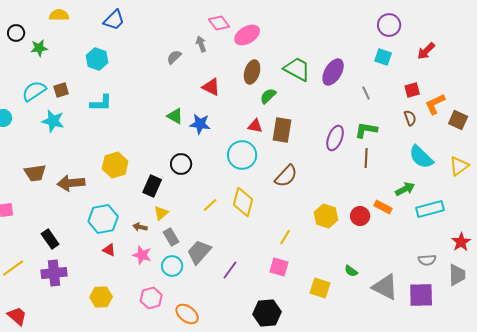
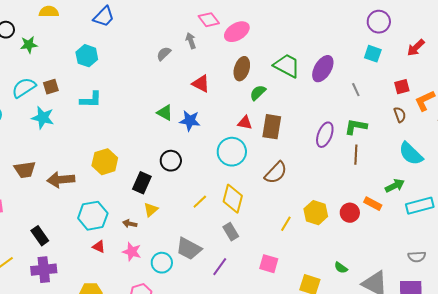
gray rectangle: (171, 237) -> (231, 232), moved
yellow line: (285, 237) -> (286, 224), moved
gray trapezoid: (199, 252) -> (189, 249), turned -104

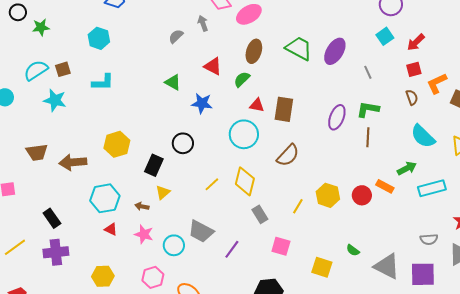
red arrow: (416, 48) -> (416, 42), moved
cyan square: (373, 54) -> (385, 36), turned 36
green semicircle: (258, 93) -> (242, 79), moved
green triangle: (165, 113) -> (173, 82), moved
gray rectangle: (231, 232) -> (260, 214), moved

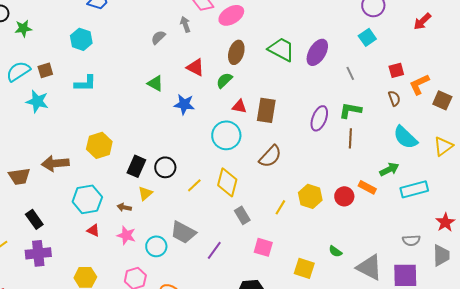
red arrow: (416, 42) -> (422, 21), moved
black circle: (183, 143) -> (165, 167), moved
brown trapezoid: (37, 152) -> (19, 176), moved

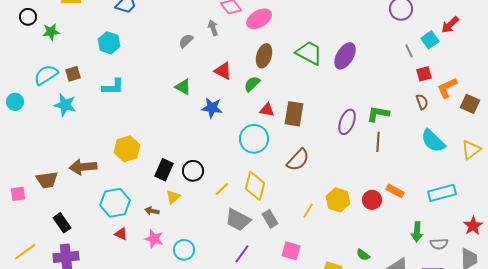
cyan square: (367, 37) -> (430, 40), moved
gray line: (350, 73) -> (409, 51), moved
green arrow: (389, 169) -> (417, 232), moved, turned 120
gray trapezoid: (183, 232) -> (238, 220), moved

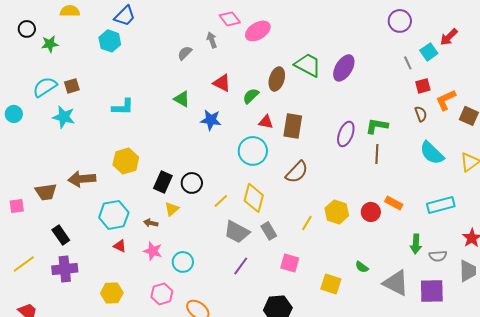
cyan hexagon: (109, 43) -> (110, 41), moved
brown ellipse: (264, 56) -> (277, 79), moved
cyan L-shape: (113, 87) -> (123, 107), moved

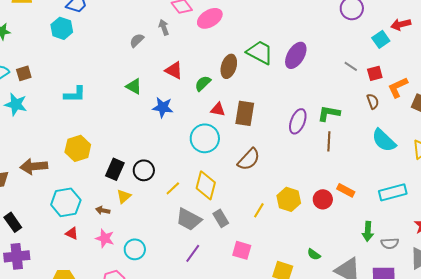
red arrow: (449, 37) -> (401, 24), turned 30
gray line: (408, 63) -> (351, 66), moved, turned -32

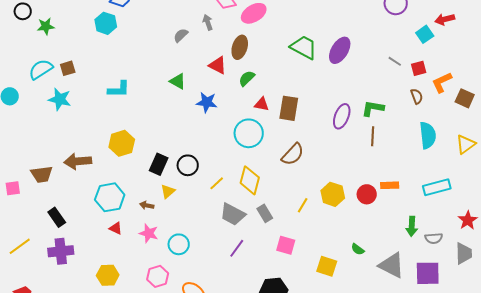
brown ellipse: (229, 66) -> (240, 47), moved
cyan semicircle: (384, 140) -> (428, 135), turned -140
orange rectangle: (346, 190) -> (390, 185), turned -30

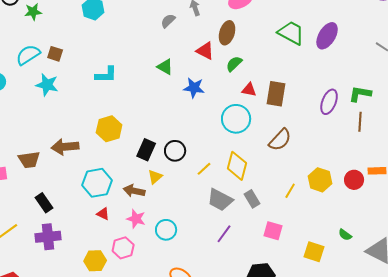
brown square: (68, 68) -> (55, 54), turned 35
brown arrow: (147, 205) -> (134, 191), size x1.5
pink hexagon: (158, 276) -> (123, 248), moved

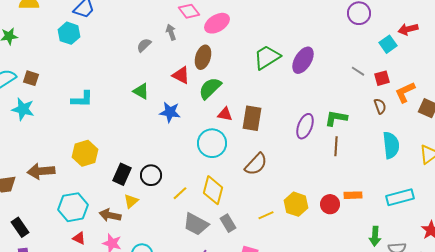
green trapezoid: (291, 33) -> (267, 57), turned -60
green semicircle: (234, 64) -> (210, 88), size x1.4
yellow line: (290, 191) -> (266, 215), turned 35

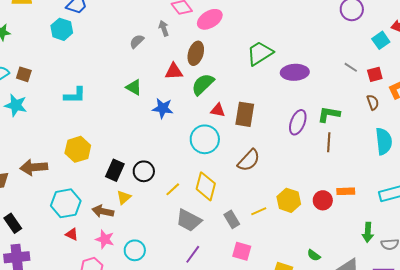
purple ellipse: (303, 60) -> (295, 72), moved, turned 56
red triangle: (181, 75) -> (174, 71), turned -30
gray rectangle: (228, 223) -> (232, 219), moved

